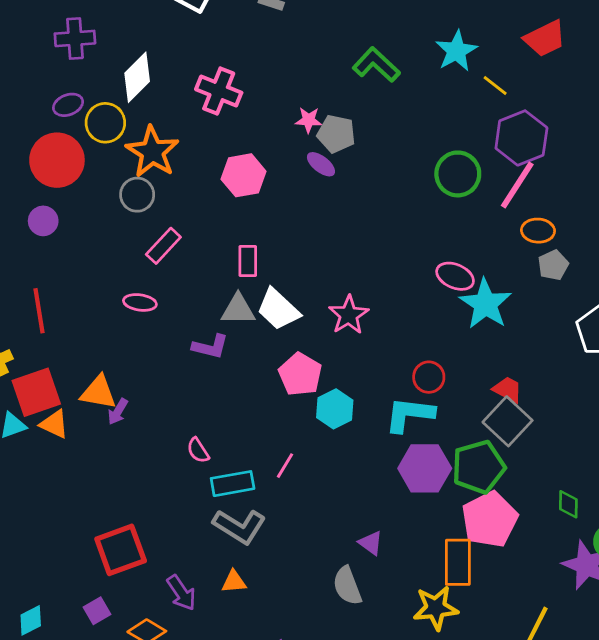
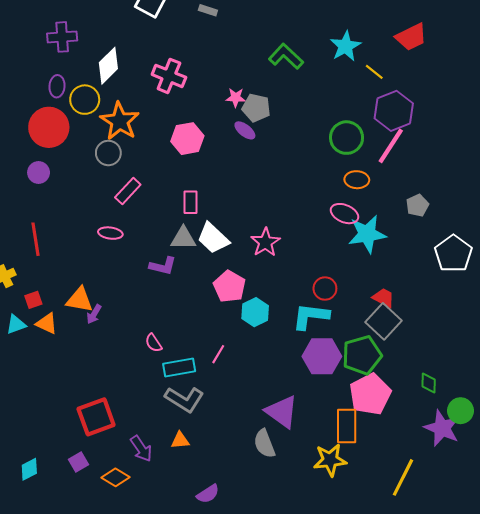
purple ellipse: (68, 105) -> (57, 86), turned -65
orange ellipse: (538, 231) -> (357, 180), moved
cyan star: (485, 304) -> (367, 234), turned 30
red square: (36, 392) -> (33, 300), size x0.5
purple triangle: (371, 543) -> (282, 412), size x1.8

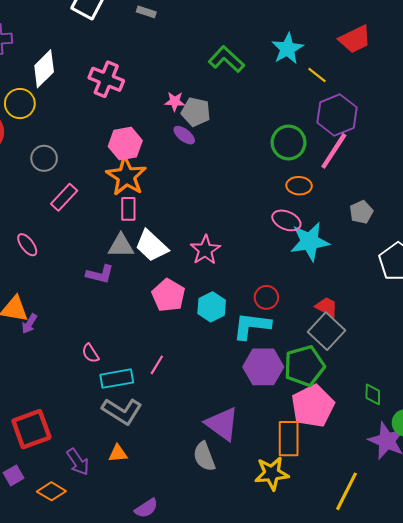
orange star: (120, 121) -> (126, 176), moved
pink ellipse: (110, 233) -> (27, 245), moved, turned 45
cyan hexagon: (255, 312) -> (212, 307), moved

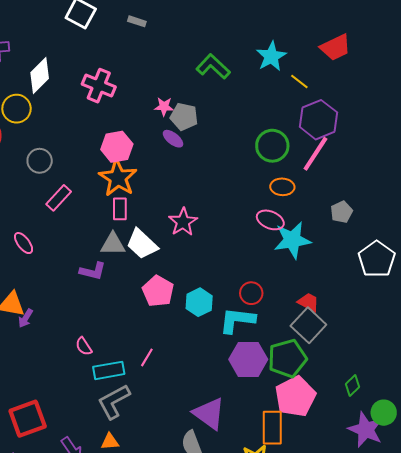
pink star: (205, 250) -> (183, 222), moved
green diamond: (373, 394) -> (353, 385), turned 45
gray L-shape: (122, 411) -> (114, 402), turned 120

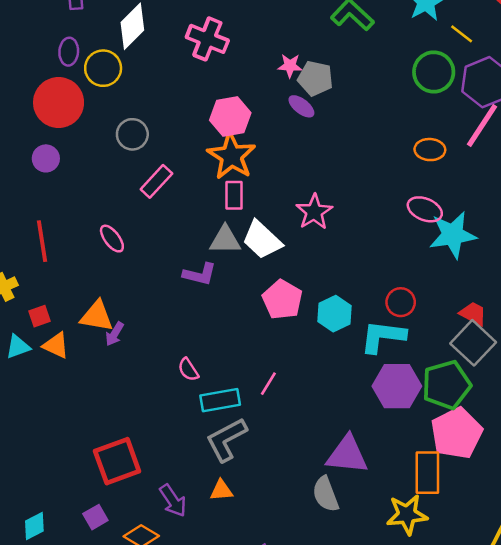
green circle: (272, 146) -> (434, 72), moved
orange ellipse: (282, 187) -> (430, 150), moved
purple triangle: (209, 414) -> (347, 455), turned -30

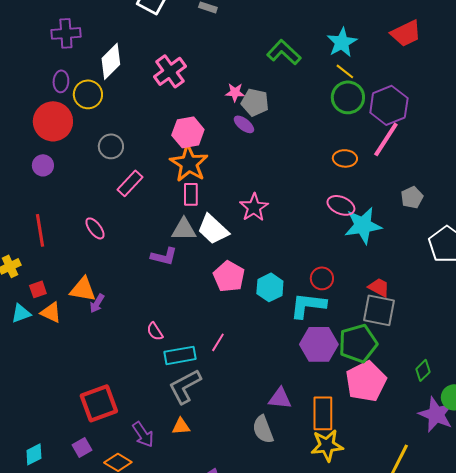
yellow line: (462, 34) -> (345, 71), moved
pink cross: (207, 39) -> (170, 71), turned 32
gray square: (473, 343) -> (379, 310), turned -32
purple triangle: (347, 455) -> (280, 398), size x0.7
orange rectangle: (427, 473) -> (323, 413), moved

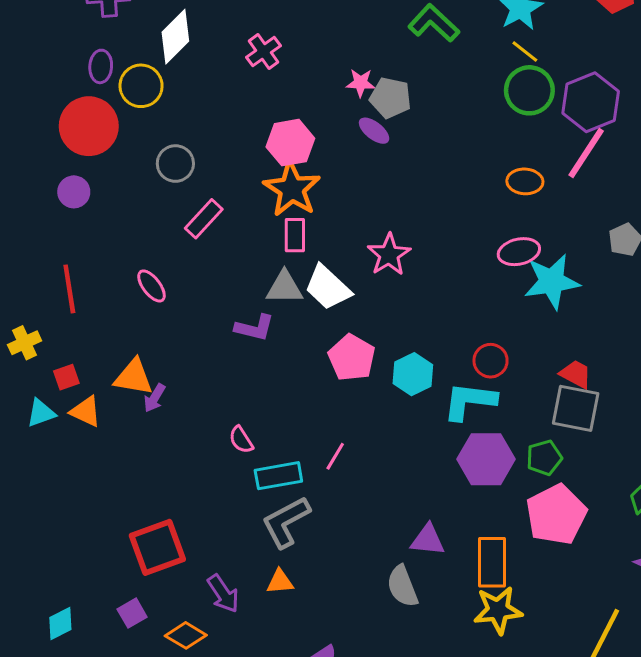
pink cross: (170, 71) -> (264, 51), size x0.7
pink ellipse: (341, 205) -> (519, 252), turned -36
green pentagon: (358, 343) -> (544, 458), size x0.6

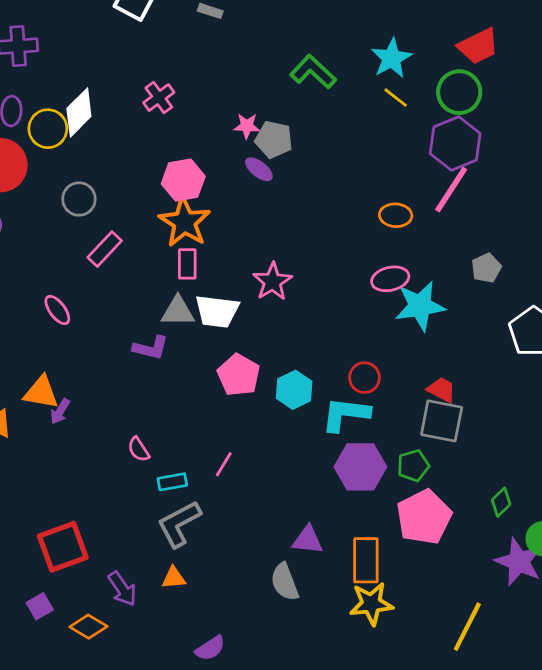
white diamond: (175, 37) -> (79, 112), moved
green circle: (529, 90) -> (459, 92), moved
white trapezoid: (328, 287) -> (217, 311), turned -36
cyan rectangle: (278, 476) -> (172, 482), size x0.7

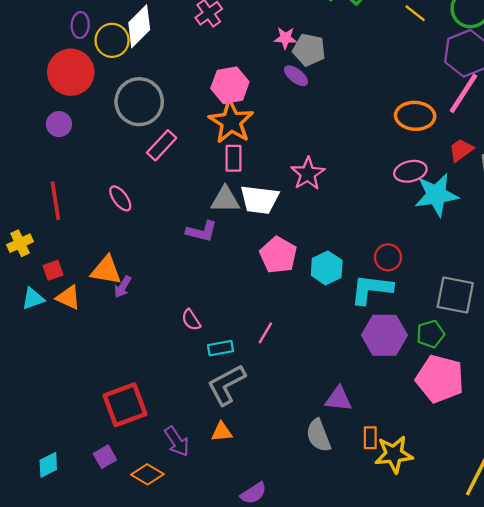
gray circle: (79, 199) -> (139, 102), size x1.6
orange ellipse: (396, 215) -> (415, 116), size x1.4
red trapezoid: (442, 390) -> (461, 150), moved, turned -64
pink pentagon: (424, 517) -> (440, 379), turned -30
orange rectangle: (366, 560) -> (370, 438), moved, size x0.6

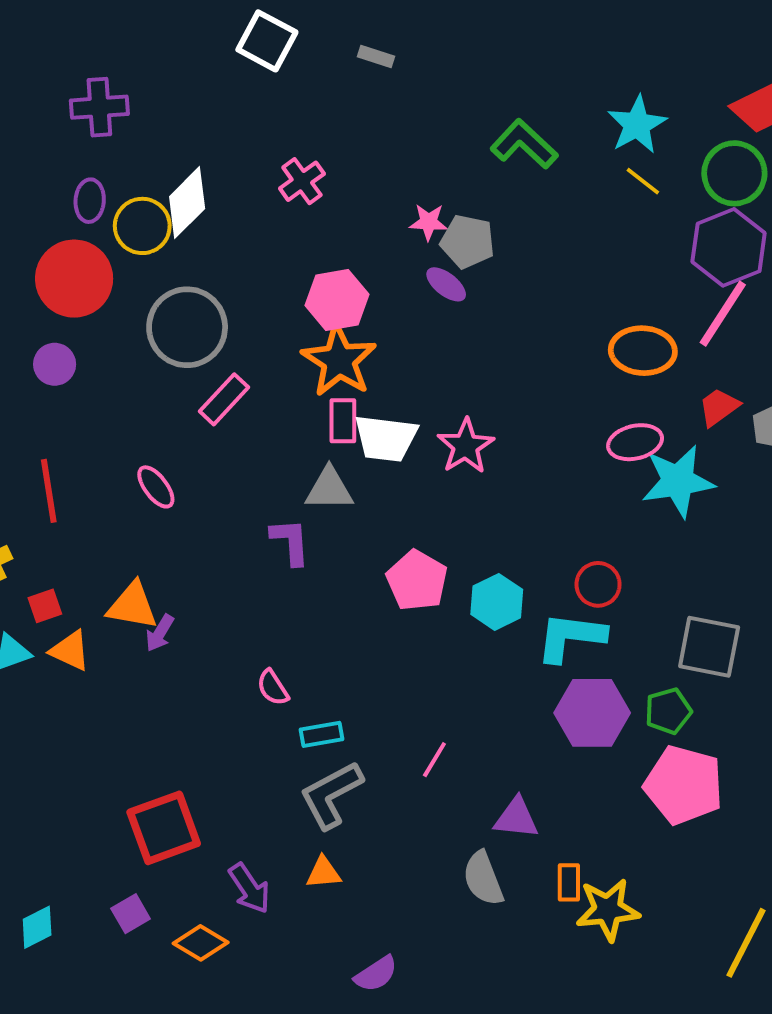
white trapezoid: (259, 200) -> (386, 438), moved
purple L-shape: (202, 231) -> (290, 542), turned -108
pink line: (265, 333) -> (434, 760), moved

